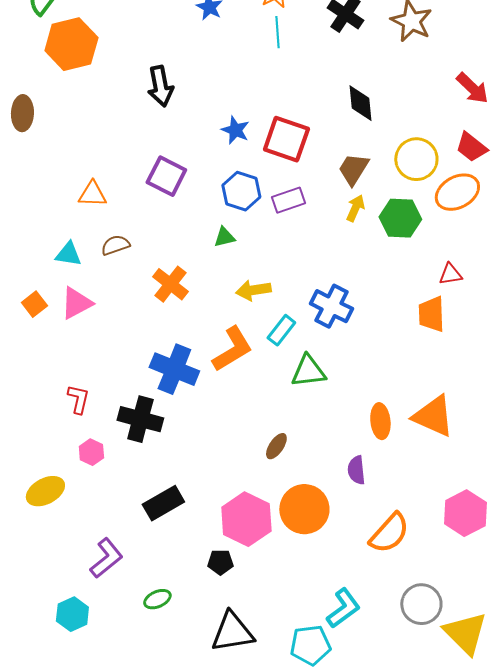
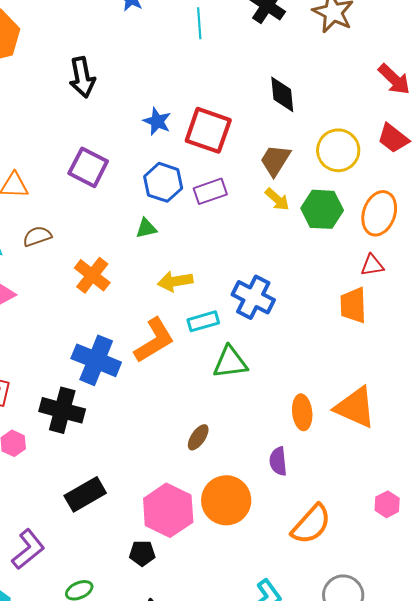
orange ellipse: (457, 192) -> (379, 213), moved, turned -42
yellow arrow: (355, 208) -> (277, 199), turned 108
cyan rectangle: (281, 330) -> (203, 321), turned 36
pink hexagon: (465, 513) -> (387, 504), size x0.6

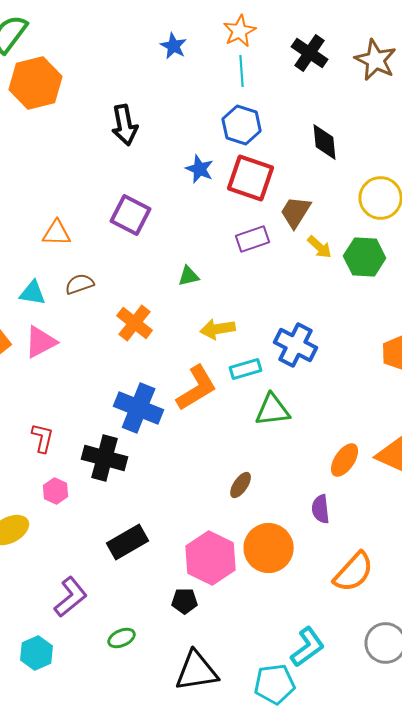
brown trapezoid: (275, 160) -> (296, 212), moved
blue hexagon: (163, 182) -> (242, 125), moved
orange ellipse: (302, 412) -> (345, 460), turned 40

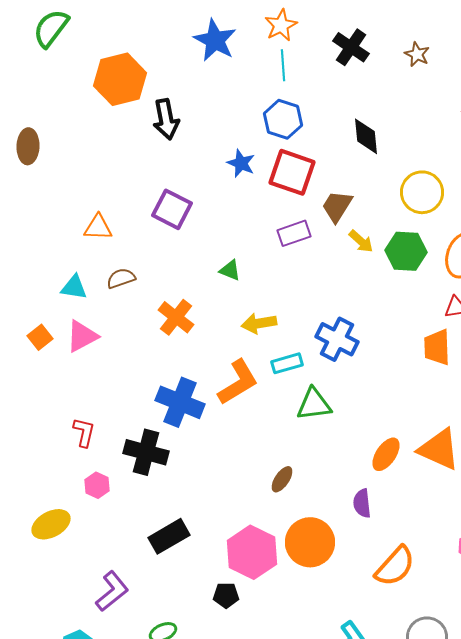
blue star: (174, 46) -> (215, 40), size x1.6
brown star: (376, 60) -> (417, 54), size x0.6
orange hexagon: (36, 83) -> (120, 79), moved
green triangle: (189, 276) -> (230, 270), turned 35

